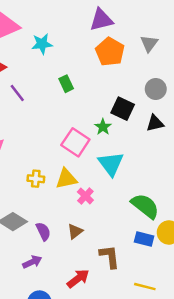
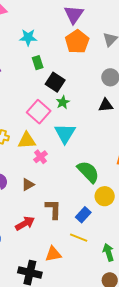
purple triangle: (101, 20) -> (74, 14), turned -50
cyan star: (42, 44) -> (28, 37), moved
black square: (123, 109) -> (55, 82), moved
blue rectangle: (144, 239) -> (83, 215), moved, turned -70

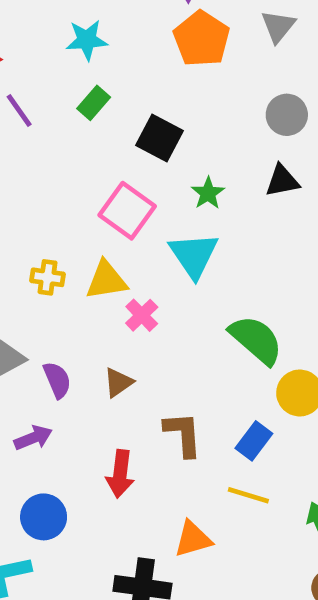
green rectangle: (38, 63) -> (94, 103), moved, turned 64
green star: (63, 102) -> (208, 193), moved
red arrow: (25, 223) -> (120, 474), turned 132

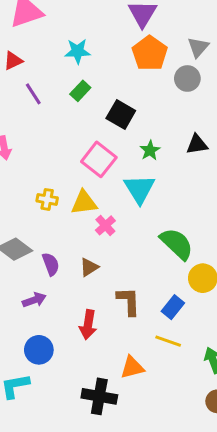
gray circle: (287, 115) -> (187, 78), moved

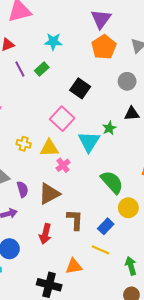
gray circle: (187, 78) -> (127, 81), moved
green rectangle: (80, 91) -> (42, 69), moved
green star: (150, 150) -> (109, 128), moved
brown triangle: (89, 267) -> (49, 194), size x1.6

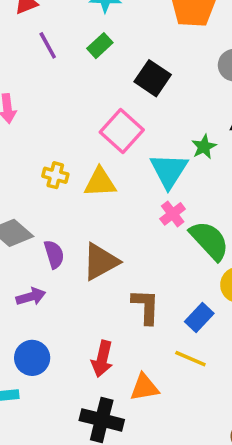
green rectangle: (42, 69) -> (100, 46), moved
pink cross: (63, 165) -> (173, 214), moved
red arrow: (45, 234) -> (102, 359), moved

